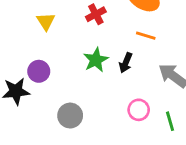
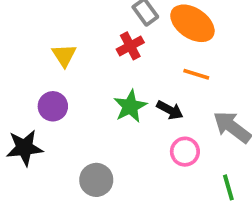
black arrow: (126, 63) -> (170, 110), turned -84
purple circle: (39, 71) -> (53, 106), moved
pink circle: (139, 110) -> (185, 152), moved

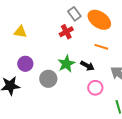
yellow triangle: (64, 55) -> (20, 32), moved, turned -48
gray circle: (96, 180) -> (48, 79), moved

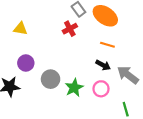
green star: (66, 64) -> (74, 88), moved
black arrow: (87, 66) -> (103, 65), moved

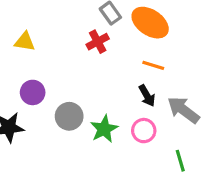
black arrow: (103, 65) -> (147, 96), turned 32

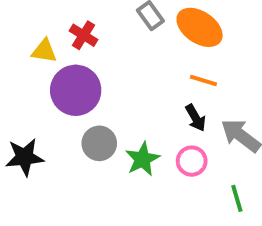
red cross: (98, 42) -> (84, 35), moved, turned -30
purple circle: (33, 92) -> (76, 90), moved, size x1.6

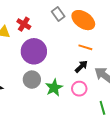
purple circle: (76, 90) -> (34, 51), moved
black arrow: (196, 118) -> (81, 66), turned -104

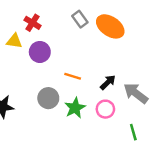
red cross: (24, 24) -> (33, 23), moved
orange line: (85, 47) -> (73, 76), moved
purple circle: (34, 51) -> (40, 52), moved, size x0.7

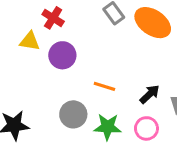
green star: (75, 108) -> (108, 127), turned 30

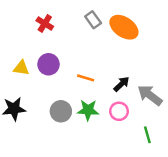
yellow triangle: (30, 41) -> (21, 68), moved
purple circle: (62, 55) -> (49, 64), moved
gray circle: (73, 114) -> (61, 111), moved

